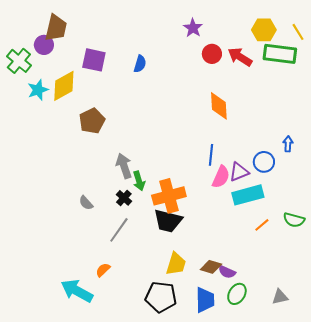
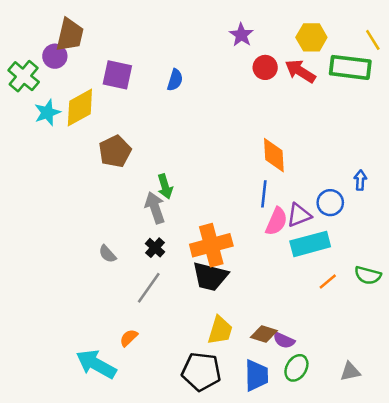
yellow hexagon: (264, 30) -> (311, 37), moved
orange diamond: (219, 106) -> (274, 155), moved
green arrow: (139, 181) -> (165, 186), moved

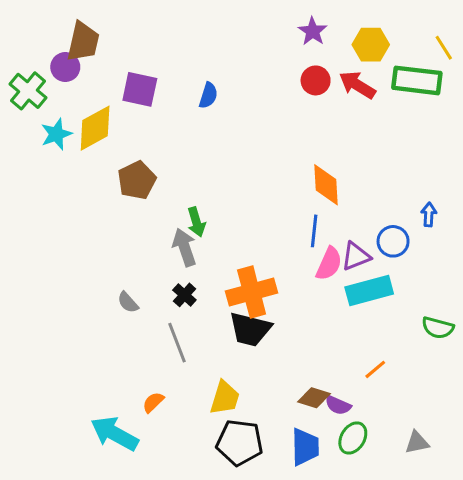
purple star: (241, 35) -> (313, 31), moved
orange line: (328, 281) -> (375, 369), moved
gray line: (149, 288) -> (177, 343), turned -56
yellow trapezoid: (220, 330) -> (225, 398), moved

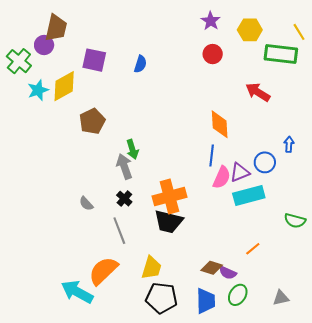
red arrow: (357, 85) -> (258, 92), moved
orange semicircle: (153, 402) -> (103, 271), size x2.0

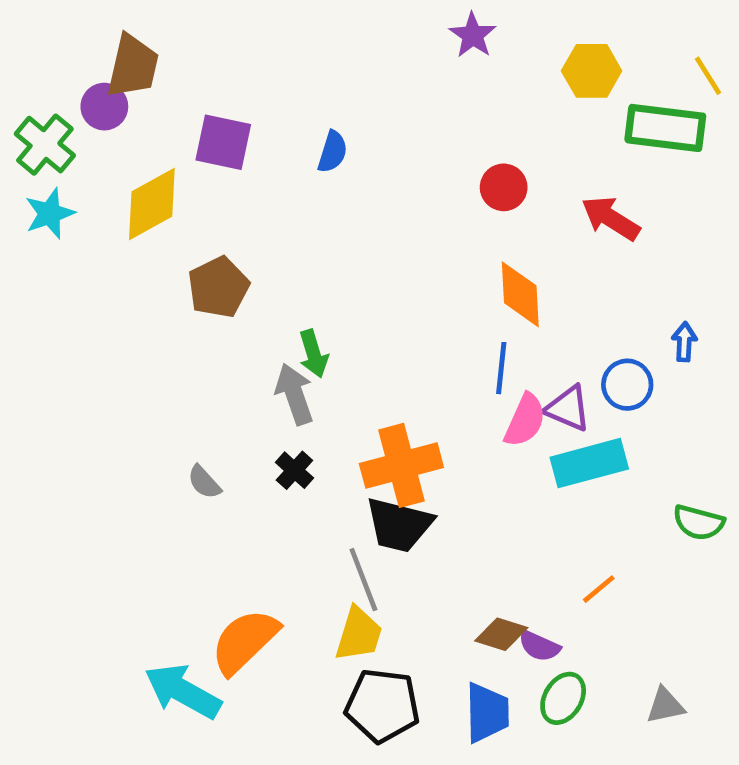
purple star: (211, 21) -> (473, 35), moved
red circle: (213, 54) -> (504, 187), moved
cyan star: (38, 90) -> (50, 214), moved
purple triangle: (240, 172) -> (568, 408), turned 45
gray line: (119, 231) -> (363, 580), moved

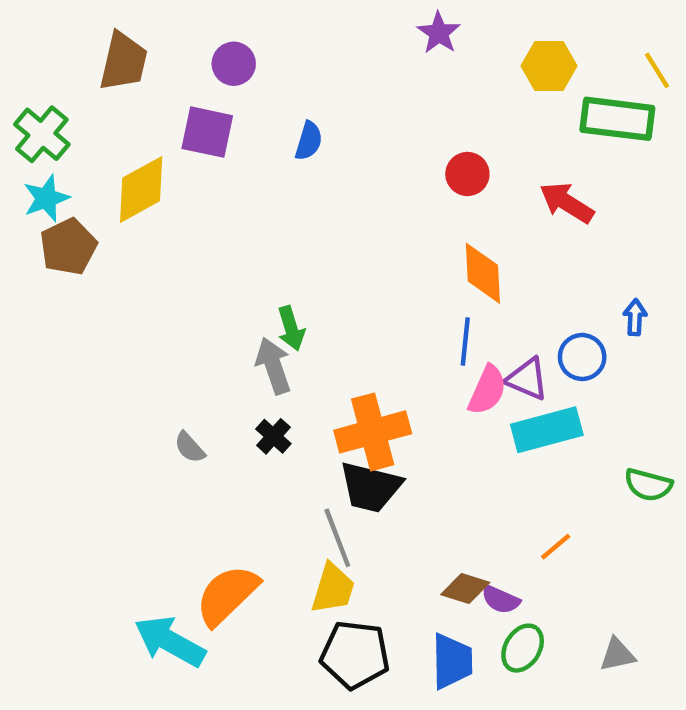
purple circle: (104, 107) -> (234, 64), moved
brown pentagon: (218, 287) -> (68, 247), moved

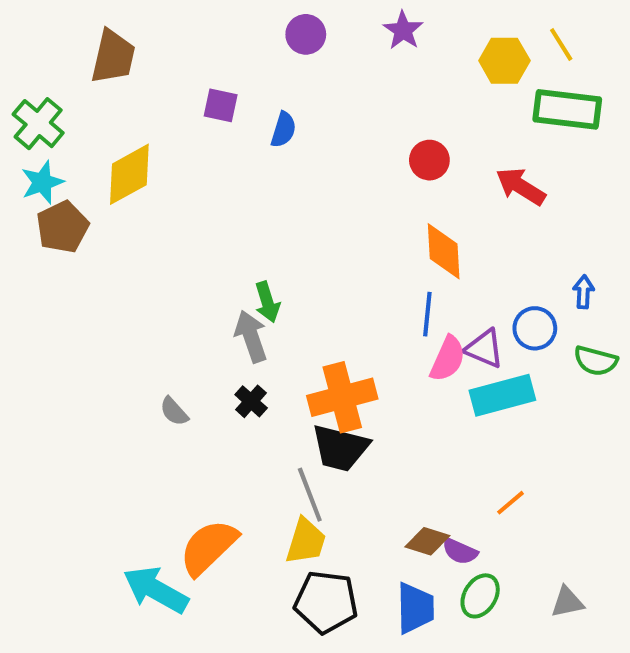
purple circle: (234, 64) -> (306, 34), moved
yellow line: (657, 70) -> (561, 45), moved
purple square: (207, 132) -> (221, 105), moved, size x0.7
green semicircle: (648, 485) -> (596, 361), moved

